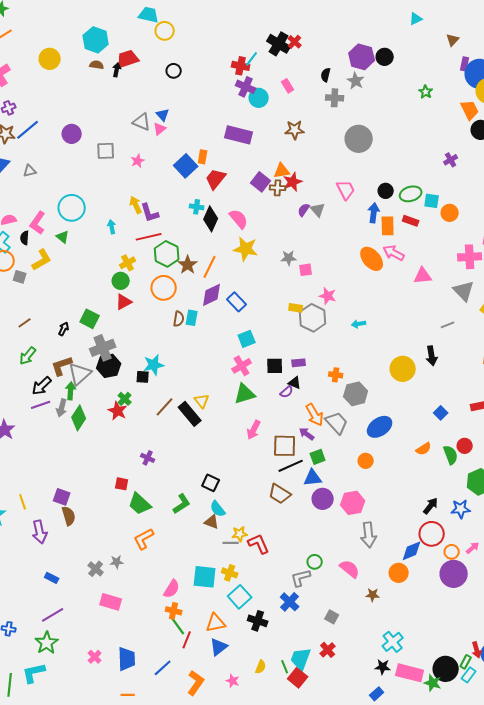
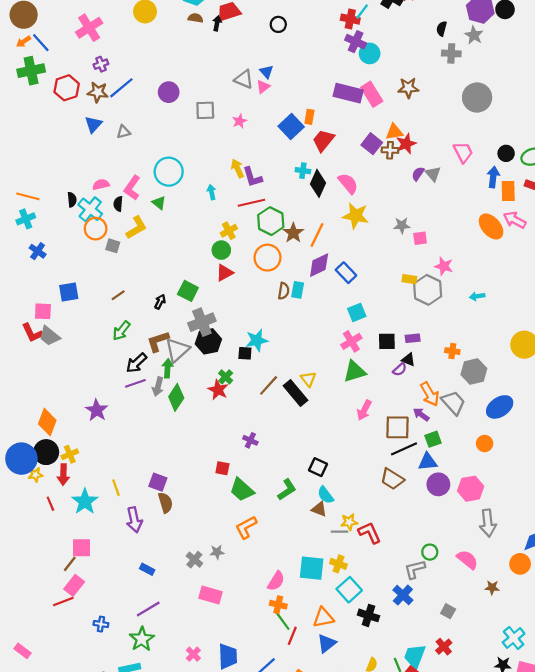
pink rectangle: (288, 86) -> (372, 94), moved, size x1.6

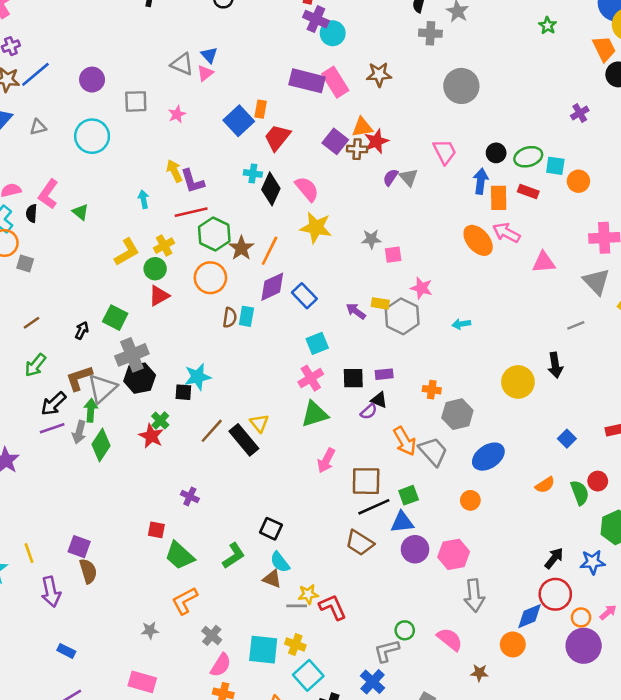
cyan circle: (169, 172) -> (92, 136), moved
yellow L-shape: (136, 228) -> (127, 252), moved
purple arrow: (421, 414) -> (356, 311), moved
gray cross: (194, 560) -> (212, 635), moved

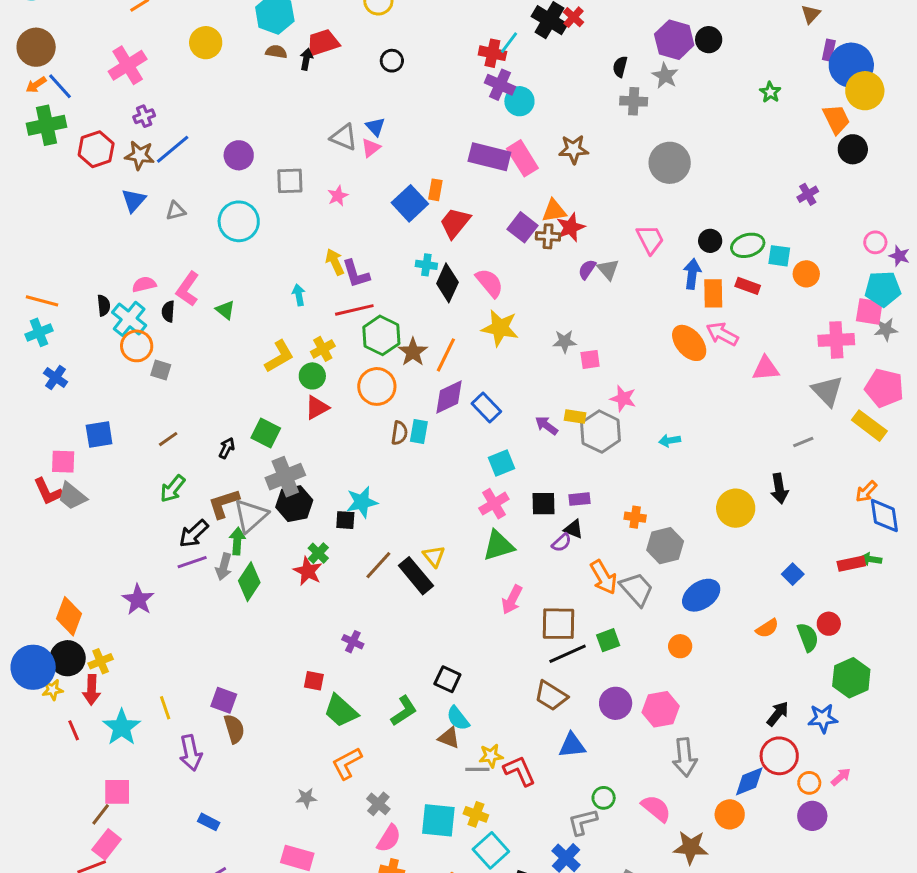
blue triangle: (402, 522) -> (572, 745), moved
purple circle: (584, 646) -> (812, 816), size x0.7
brown star: (479, 673) -> (691, 847), size x1.6

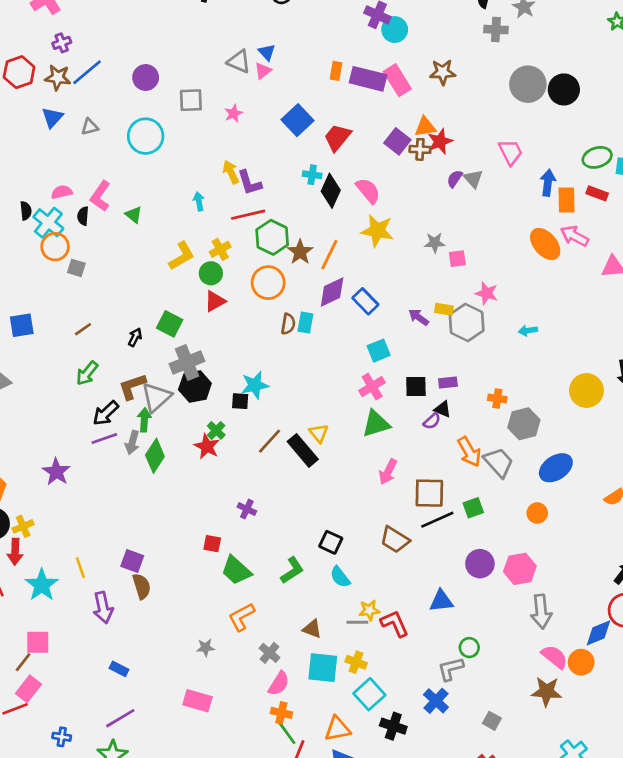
orange rectangle: (435, 190) -> (336, 71), moved
black circle: (710, 241) -> (564, 89), moved, size x1.5
brown trapezoid: (551, 696) -> (395, 540), moved
brown triangle: (449, 738) -> (312, 629), moved
pink semicircle: (656, 808) -> (555, 657), moved

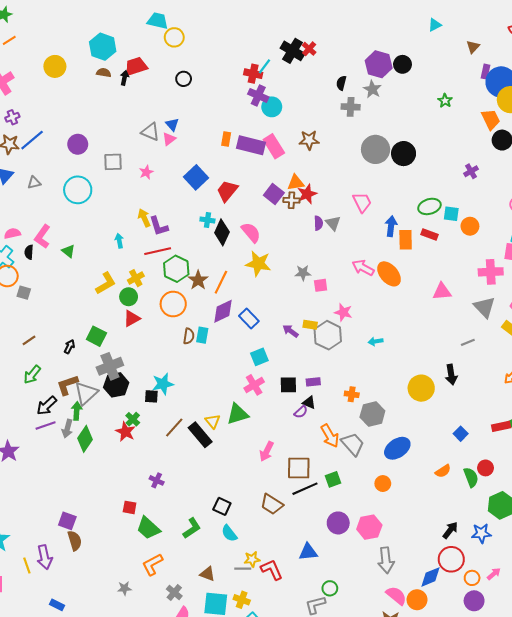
purple semicircle: (455, 179) -> (318, 223), turned 144
pink arrow: (574, 236) -> (363, 268), moved
green triangle: (376, 424) -> (238, 414), moved
yellow line: (80, 568) -> (27, 565), moved

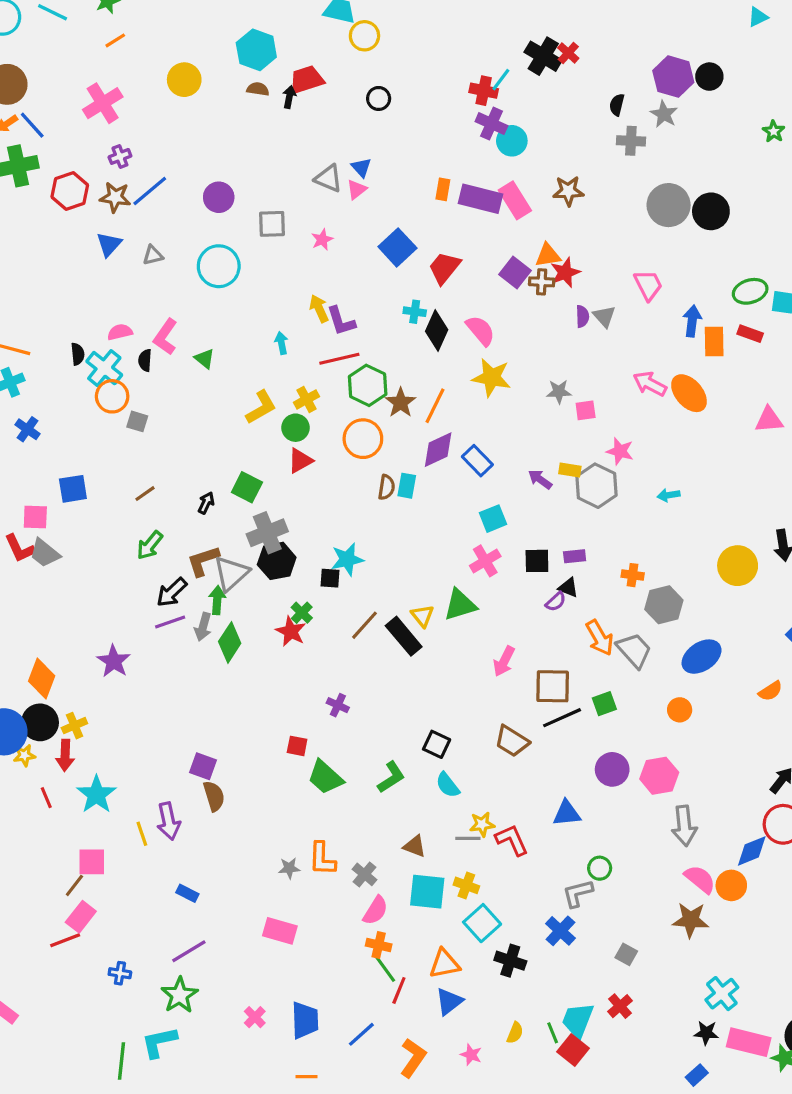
orange L-shape: (152, 564) -> (322, 859), moved, turned -60

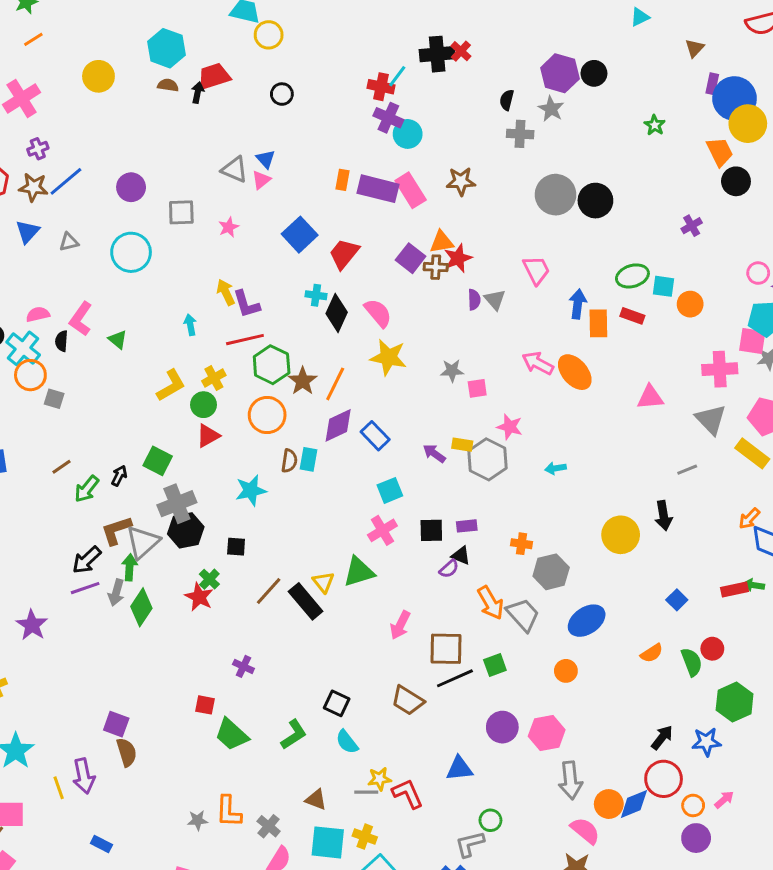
black cross: (543, 56) -> (437, 54), turned -36
green arrow: (150, 545) -> (87, 489), moved
cyan star: (347, 559) -> (251, 490), moved
orange circle: (731, 885) -> (609, 804), moved

